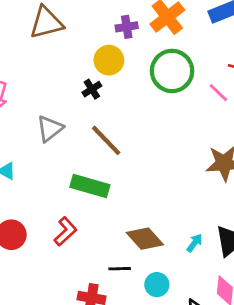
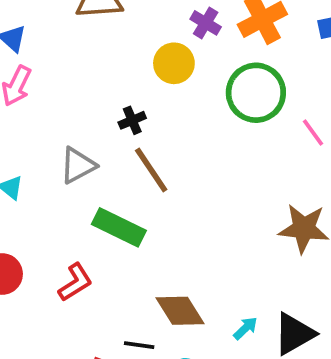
purple cross: (127, 27) -> (206, 23), turned 30
black cross: (92, 89) -> (132, 120), moved
gray triangle: (50, 129) -> (78, 165), moved

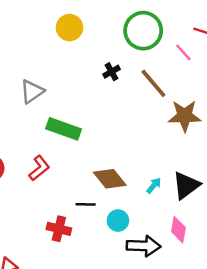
yellow circle: (174, 63) -> (70, 28), moved
black cross: (132, 120) -> (111, 72), moved
brown line: (151, 170) -> (153, 83), moved

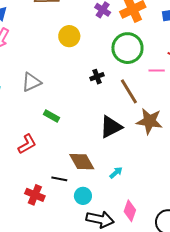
pink line: (183, 52) -> (157, 71), turned -56
green rectangle: (64, 129) -> (52, 116), size x0.6
black triangle: (186, 185) -> (111, 127), moved

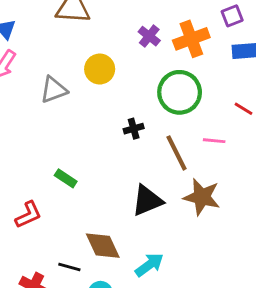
pink line: (157, 71) -> (214, 141), moved
gray triangle: (31, 82) -> (54, 90), moved
cyan arrow: (116, 173) -> (149, 265), size x1.5

